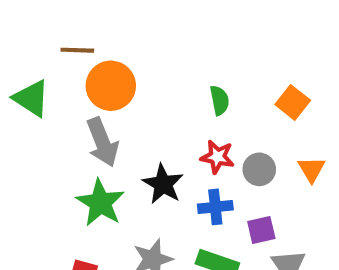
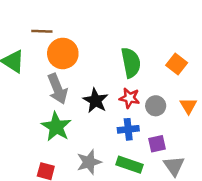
green semicircle: (220, 100) -> (131, 63), size x1.6
black star: (163, 184) -> (95, 101), moved

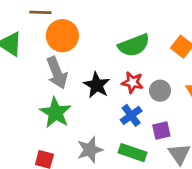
green semicircle: (131, 63) -> (134, 45), turned 80
blue cross: (128, 129) -> (131, 115), turned -30

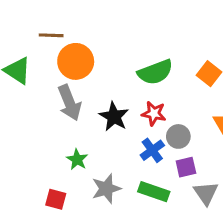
gray circle: (160, 91) -> (178, 136), moved
green star: (55, 113) -> (77, 159), moved, size x0.6

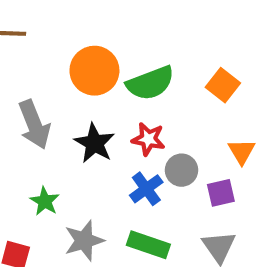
orange circle: (76, 61) -> (94, 71), moved
purple square: (186, 167) -> (221, 193), moved

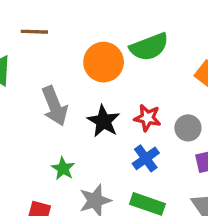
green semicircle: (150, 83) -> (149, 47), moved
gray circle: (182, 170) -> (188, 128), moved

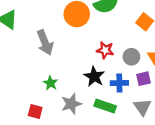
black star: (104, 121) -> (94, 76), moved
blue cross: (146, 158) -> (119, 83), moved, turned 35

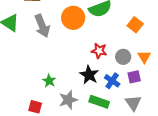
gray arrow: (45, 43) -> (42, 26), moved
blue cross: (119, 83) -> (112, 81), turned 35

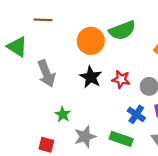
gray arrow: (42, 26) -> (46, 74), moved
black star: (89, 75) -> (91, 77), moved

